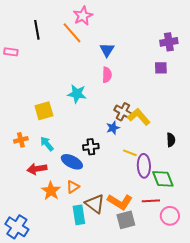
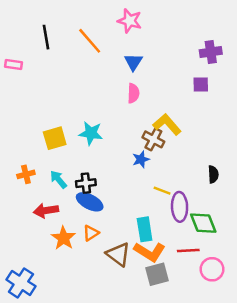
pink star: (83, 16) -> (130, 21), moved, turned -30
cyan star: (77, 94) -> (91, 133), moved
yellow L-shape: (139, 117) -> (167, 124), moved
black cross: (91, 147) -> (86, 183), moved
cyan rectangle: (79, 215) -> (145, 229), moved

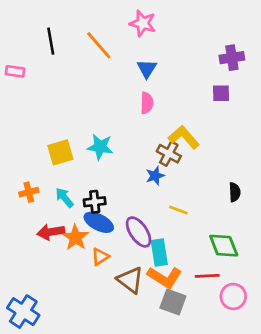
purple ellipse: (180, 207) -> (139, 232), moved, turned -32
orange star: (63, 238) -> (75, 237), moved
gray square: (157, 274) -> (173, 302), turned 35

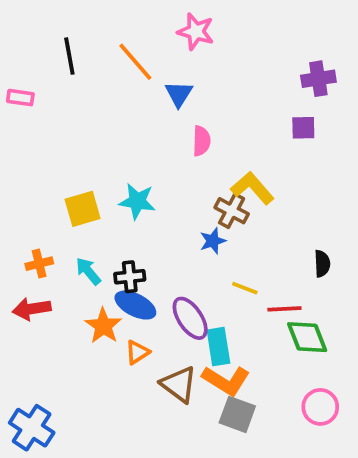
blue triangle: (147, 69) -> (179, 94), moved
red arrow: (51, 232) -> (32, 309), moved
red line: (207, 276) -> (284, 309), moved

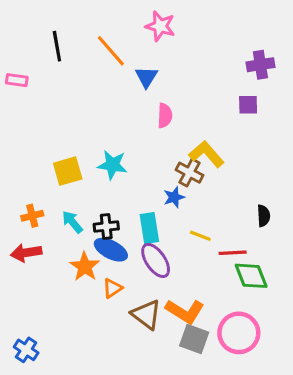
cyan rectangle: (218, 347) -> (149, 228), moved
pink circle: (320, 407) -> (239, 333), moved, size x1.4
blue cross: (32, 428) -> (26, 350), size x0.7

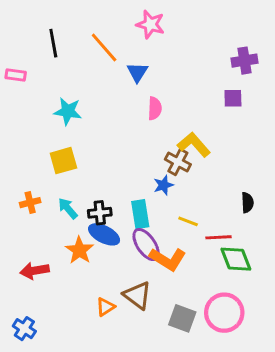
cyan star: (112, 165) -> (68, 111), moved
red arrow: (26, 253) -> (34, 271), moved
orange triangle: (112, 288) -> (105, 307), moved
orange L-shape: (185, 311) -> (168, 259), moved

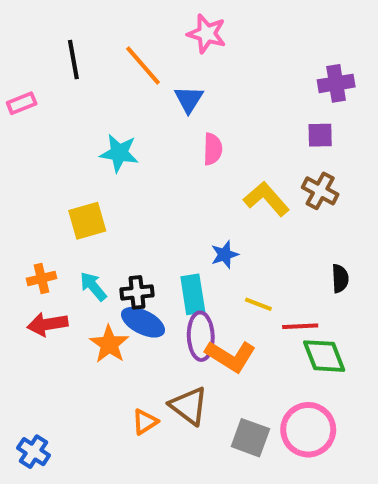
pink rectangle: (16, 75) -> (22, 103), turned -30
cyan star: (68, 111) -> (119, 153), moved
brown cross: (178, 162) -> (320, 191), moved
purple ellipse: (146, 245) -> (201, 336), turned 32
red arrow: (34, 271) -> (47, 324), moved

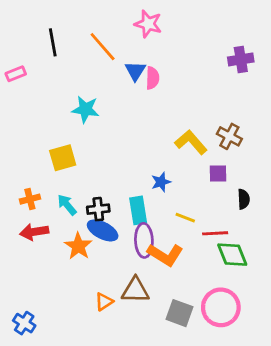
purple square: (320, 135) -> (218, 173), moved
pink semicircle: (213, 149) -> (152, 78), moved
brown triangle: (189, 406) -> (135, 290), turned -36

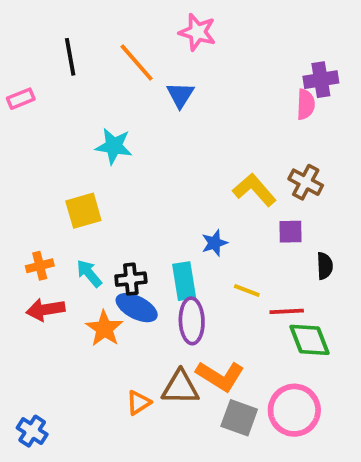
pink semicircle: (152, 78) -> (306, 104), moved
orange L-shape: (165, 255) -> (220, 376), moved

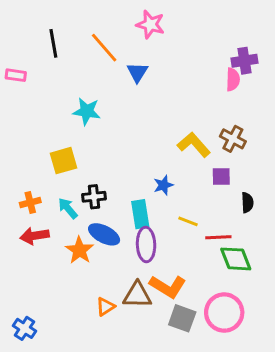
pink rectangle: (21, 99) -> (16, 75), turned 30
black cross: (131, 279) -> (94, 197), moved

